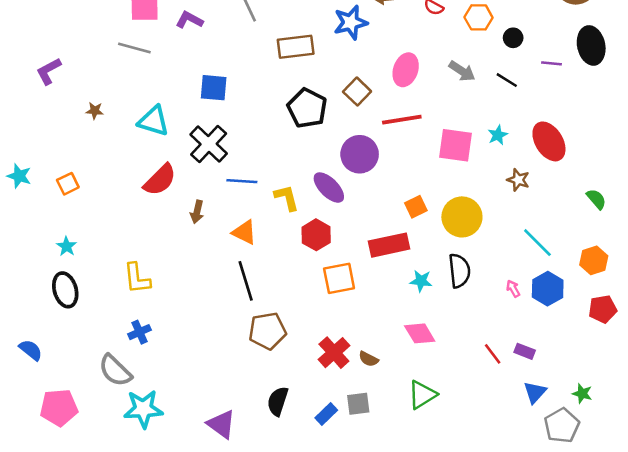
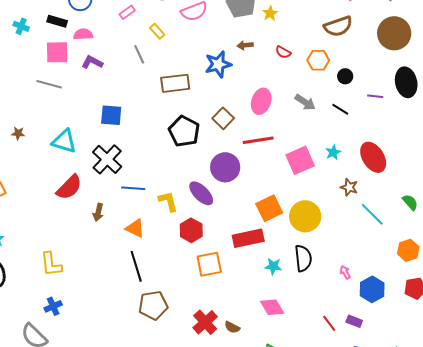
pink square: (456, 145) -> (300, 160), turned -32
orange square: (416, 207) -> (269, 208), size x1.5
cyan line: (537, 243) -> (372, 214), moved
blue hexagon: (548, 289) -> (372, 289), moved

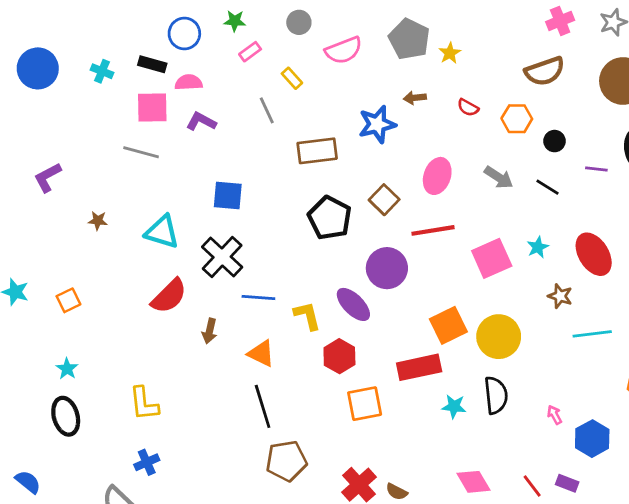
cyan line: (372, 214) -> (592, 334), turned -52
pink diamond: (272, 307) -> (474, 482), moved

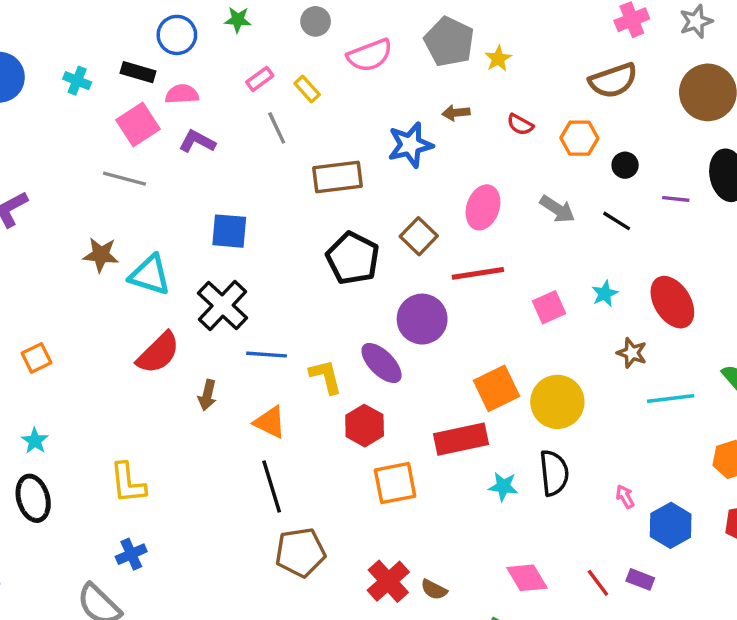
pink rectangle: (250, 52) -> (260, 79), moved
pink square: (152, 108) -> (138, 125), turned -32
brown star: (98, 221) -> (101, 255), moved, size x1.5
pink square: (492, 258) -> (549, 307), size x0.7

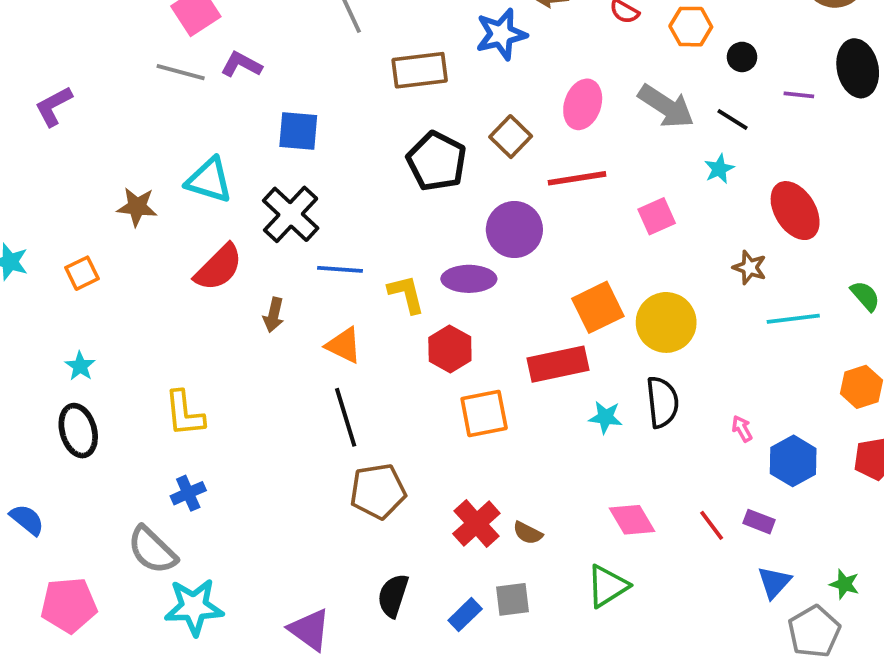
purple L-shape: (197, 141) -> (241, 65), moved
gray arrow: (557, 209) -> (666, 106), size x1.4
brown star: (101, 255) -> (137, 207), moved
cyan star: (605, 294) -> (719, 169), moved
purple ellipse: (382, 363) -> (469, 279), turned -45

